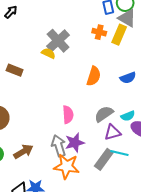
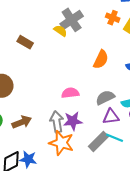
pink semicircle: (68, 115) -> (70, 93), turned -102

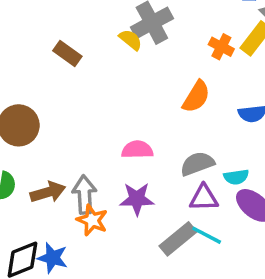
orange cross: (113, 18) -> (221, 47), moved
gray arrow: (57, 122) -> (85, 195), moved
orange star: (61, 143) -> (92, 220), moved, size x0.7

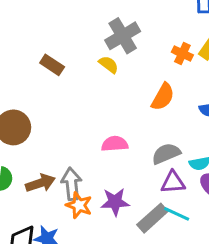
yellow semicircle: (131, 40) -> (109, 65), moved
purple star: (137, 199) -> (115, 202), moved

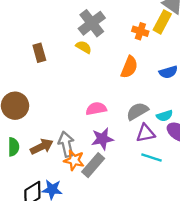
brown rectangle: (52, 65) -> (39, 53), turned 48
purple star: (115, 202) -> (102, 139), moved
gray rectangle: (152, 218) -> (93, 165), moved

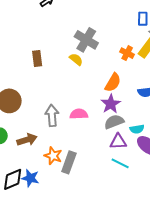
gray cross: (92, 23) -> (86, 40), turned -30
purple star: (102, 139) -> (111, 104), moved, turned -30
gray arrow: (66, 144) -> (52, 115), moved
gray rectangle: (93, 165) -> (69, 162), turned -30

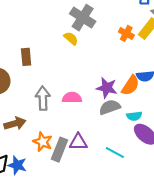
brown rectangle: (37, 59) -> (26, 57), moved
orange semicircle: (113, 83) -> (131, 85), moved
purple star: (111, 104) -> (107, 88), turned -30
purple triangle: (118, 142) -> (78, 142), moved

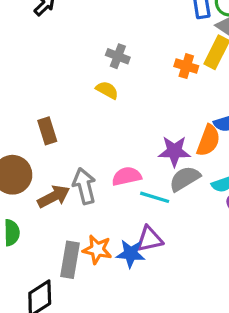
gray cross: (83, 18) -> (118, 56), size x0.6
brown arrow: (15, 124) -> (54, 196), moved
gray rectangle: (59, 150) -> (70, 260), moved
cyan line: (115, 152) -> (155, 197), moved
blue star: (17, 165) -> (131, 254), moved

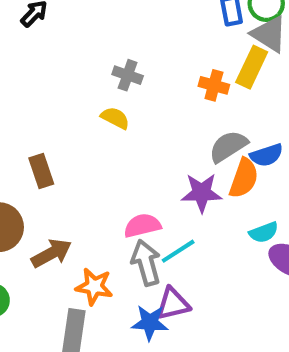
gray semicircle: (185, 179) -> (228, 146), moved
gray arrow: (84, 186) -> (146, 263), moved
cyan line: (155, 197) -> (178, 251), turned -48
orange star: (97, 249) -> (94, 286), moved

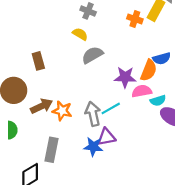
gray semicircle: (228, 146) -> (92, 55), moved
pink semicircle: (142, 226) -> (142, 91), moved
orange star: (94, 286) -> (62, 111), moved

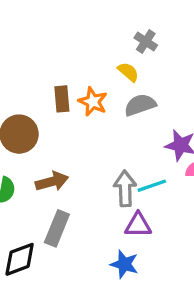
brown arrow: (42, 106) -> (52, 182), moved
orange star: (62, 111) -> (93, 102), moved
blue star: (93, 147) -> (124, 264), moved

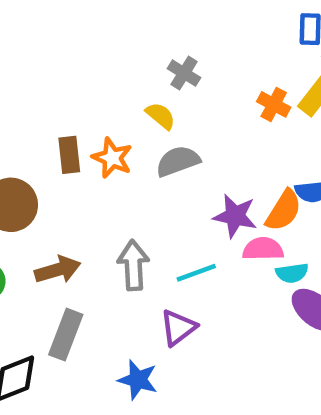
gray arrow: (125, 189) -> (133, 265), moved
purple triangle: (138, 225) -> (178, 328), turned -36
blue star: (124, 264) -> (138, 380), moved

